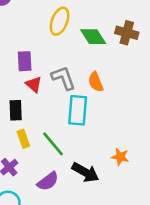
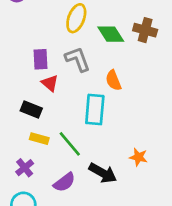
gray L-shape: (63, 78) -> (78, 59), moved
black rectangle: (16, 110) -> (31, 109), turned -66
yellow rectangle: (23, 139) -> (39, 139), turned -54

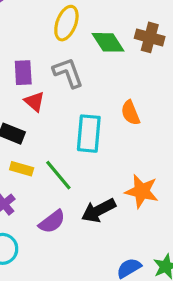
orange semicircle: (113, 80) -> (130, 113), moved
orange star: (138, 157) -> (142, 191), size x1.5
black arrow: (103, 173) -> (98, 210), turned 124

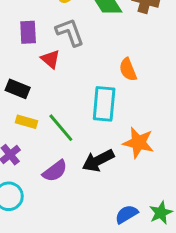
red triangle: (34, 102) -> (50, 59), moved
cyan rectangle: (89, 134) -> (104, 104), moved

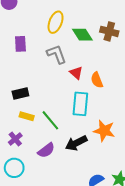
purple rectangle: (28, 32) -> (20, 44), moved
red triangle: (50, 59) -> (76, 73), moved
black rectangle: (18, 89) -> (20, 93), turned -35

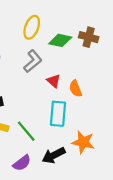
green diamond: (82, 35) -> (60, 40), turned -45
gray L-shape: (57, 54) -> (33, 61), turned 70

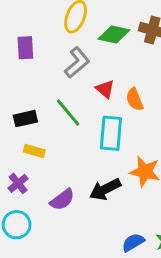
green line: (26, 131) -> (68, 113), moved

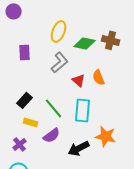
orange semicircle: (135, 99) -> (99, 77), moved
green line: (68, 113) -> (54, 108), moved
black rectangle: (25, 119) -> (25, 100), turned -35
purple semicircle: (62, 200) -> (52, 135), moved

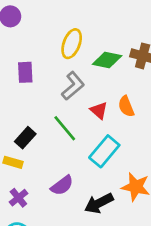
green line: (54, 108) -> (65, 128), moved
cyan rectangle: (83, 110) -> (104, 151), turned 35
yellow rectangle: (31, 122) -> (13, 162), moved

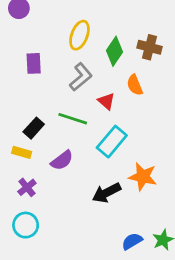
green diamond: (107, 60) -> (114, 51), turned -68
orange semicircle: (126, 106) -> (135, 85), moved
green line: (65, 128) -> (73, 119), turned -32
purple semicircle: (62, 185) -> (62, 160), moved

